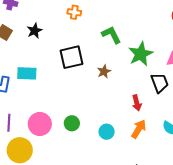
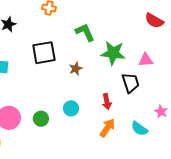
green star: (141, 54) -> (113, 53), turned 30
cyan circle: (107, 132) -> (71, 108), moved

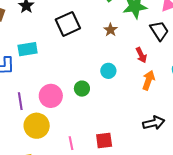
brown star: (76, 69) -> (110, 30), moved

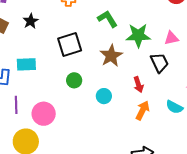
brown star: (110, 30) -> (111, 56), size x1.6
green circle: (82, 89) -> (74, 80), moved
purple line: (20, 101) -> (16, 105), moved

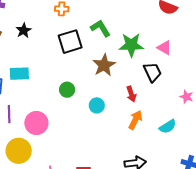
pink triangle: (171, 38) -> (164, 48), turned 42
black square: (70, 45) -> (70, 42), moved
cyan semicircle: (174, 107) -> (168, 127), moved, turned -60

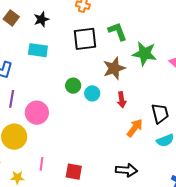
black trapezoid: (152, 72) -> (160, 113), moved
cyan rectangle: (19, 74) -> (38, 50), moved
red arrow: (131, 94) -> (122, 100), moved
cyan circle: (97, 105) -> (92, 93), moved

